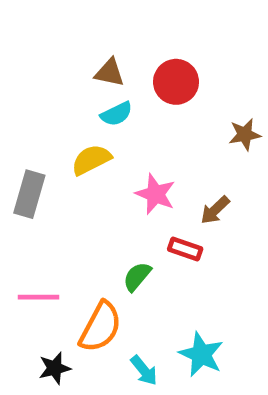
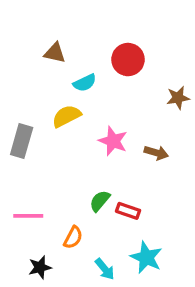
brown triangle: (110, 73) -> (55, 53), moved
brown arrow: (215, 210) -> (156, 153), turned -120
red rectangle: (185, 249) -> (128, 211), moved
orange semicircle: (100, 327) -> (73, 237), size x0.6

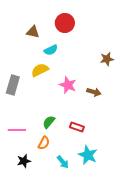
red circle: (128, 60) -> (65, 23), moved
green semicircle: (100, 201) -> (49, 122), moved

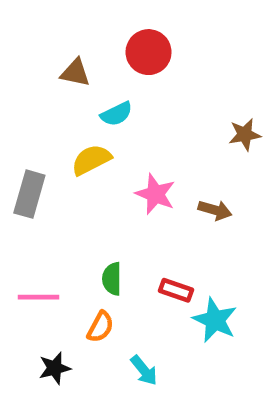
green semicircle: (49, 122) -> (112, 279), turned -40
cyan star: (88, 155) -> (215, 320), moved

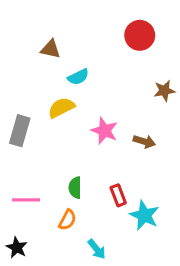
red circle: (149, 52) -> (140, 35), moved
red rectangle: (176, 290) -> (118, 195), turned 50
black star: (55, 368) -> (17, 248), moved, turned -30

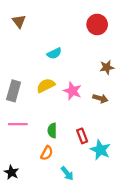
brown triangle: (51, 49) -> (19, 21), moved, turned 40
brown star: (164, 91) -> (107, 67), moved
yellow semicircle: (61, 108) -> (46, 86), moved
pink line: (26, 200) -> (18, 124), moved

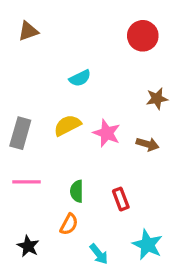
brown triangle: (19, 21) -> (28, 31), turned 48
cyan star: (100, 150) -> (147, 245), moved
black star: (11, 172) -> (28, 246), moved

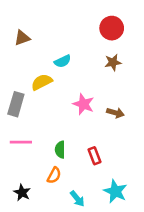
brown triangle: (28, 31) -> (22, 38), moved
brown star: (157, 99) -> (113, 62), moved
yellow semicircle: (67, 125) -> (42, 82), moved

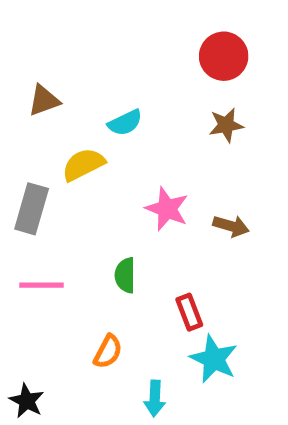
brown triangle: (22, 38) -> (44, 100), moved
green semicircle: (60, 150) -> (125, 275), moved
cyan star: (115, 191) -> (214, 359), moved
black star: (22, 193) -> (27, 401), moved
cyan arrow: (77, 199) -> (155, 398), turned 42

